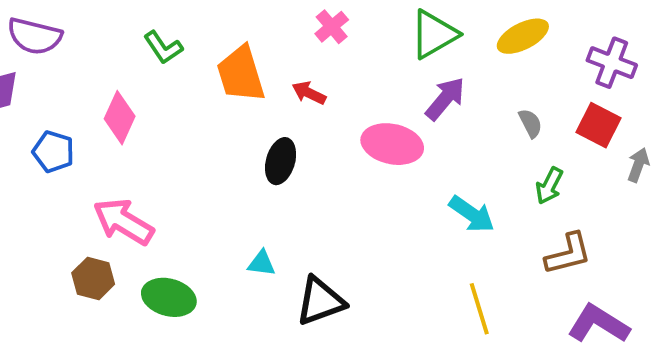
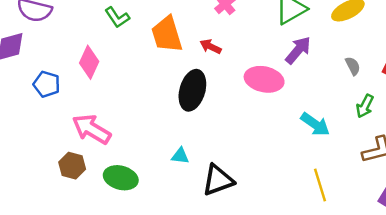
black ellipse: (281, 161) -> (192, 90), size x1.4

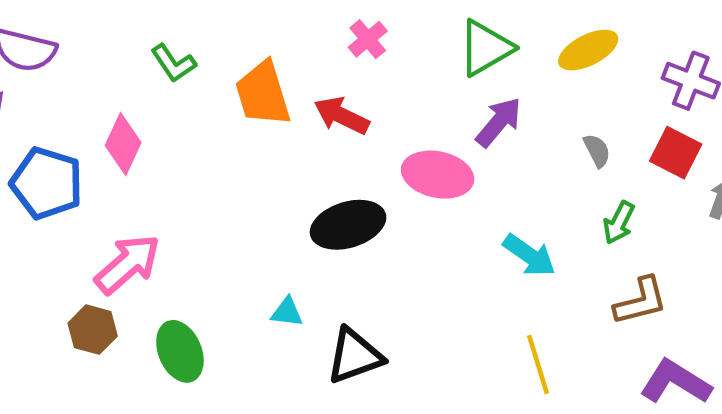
red arrow: (211, 47) -> (341, 116), size x1.4
blue pentagon: (47, 84) -> (47, 183), size x1.5
black ellipse: (192, 90) -> (348, 225), moved, turned 57
pink arrow: (92, 129) -> (128, 264), turned 108
green ellipse: (121, 178) -> (180, 351), turned 52

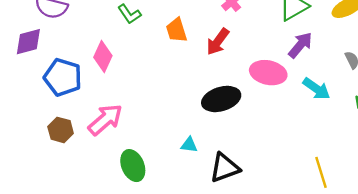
orange trapezoid: (263, 94) -> (176, 30), size x0.7
red arrow: (341, 116) -> (218, 42), turned -80
cyan arrow: (529, 255) -> (316, 89), moved
brown hexagon: (93, 330) -> (61, 130), moved

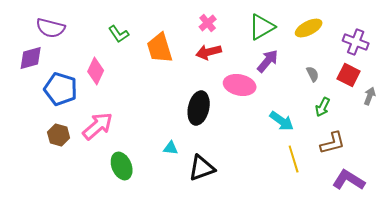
orange trapezoid: (176, 30) -> (160, 48), size x1.4
red arrow: (218, 42) -> (209, 52), moved, turned 40
cyan arrow: (316, 89) -> (282, 121), moved
black ellipse: (221, 99) -> (199, 108), turned -60
yellow line: (321, 172) -> (294, 159), moved

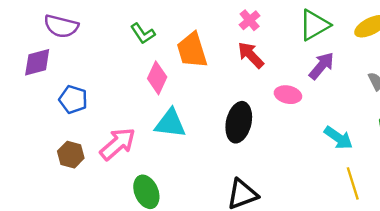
red arrow: (209, 52) -> (251, 55), turned 60
pink diamond: (96, 71) -> (157, 78), moved
pink ellipse: (240, 85) -> (288, 95), size x0.7
blue pentagon: (61, 89) -> (73, 99), size x0.7
cyan triangle: (171, 148) -> (170, 123), moved, size x1.8

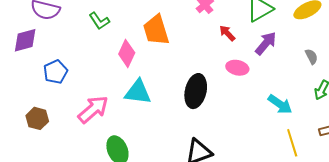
green L-shape: (143, 33) -> (99, 21), moved
red arrow: (251, 55) -> (227, 33), moved, size x0.7
blue pentagon: (73, 99) -> (56, 72), turned 30
brown hexagon: (71, 155) -> (37, 118), moved

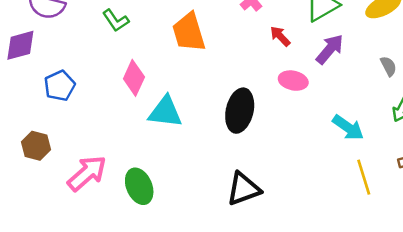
pink diamond: (127, 53) -> (134, 78), moved
pink arrow: (93, 109) -> (87, 173), moved

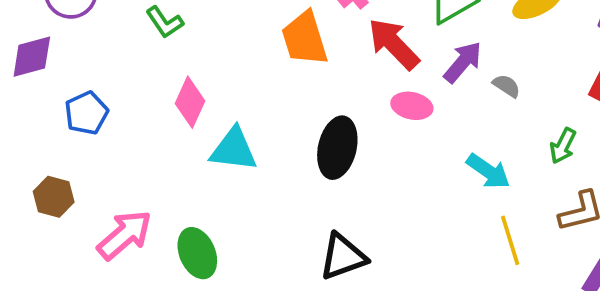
orange trapezoid: (189, 32) -> (305, 39), moved
red arrow: (280, 36) -> (394, 44), size x1.8
gray semicircle: (388, 66) -> (506, 86), moved, turned -30

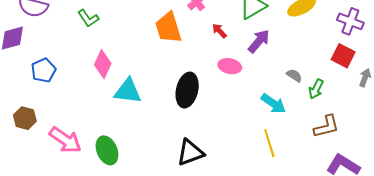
red arrow: (394, 44) -> (219, 31), size x0.5
gray semicircle: (506, 86) -> (294, 75), moved
pink arrow: (125, 235) -> (65, 140), turned 76
yellow line: (510, 240) -> (269, 143), moved

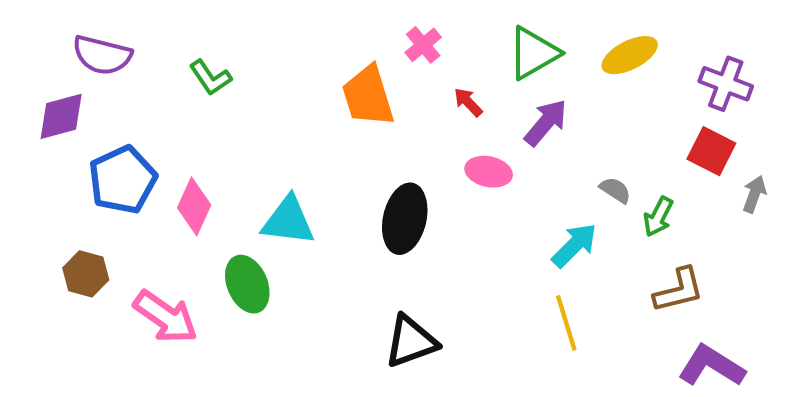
pink diamond: (103, 64) -> (194, 206), moved
blue pentagon: (44, 70) -> (123, 180), size x1.4
cyan arrow: (273, 104) -> (574, 245), turned -80
green ellipse: (107, 150) -> (247, 284), moved

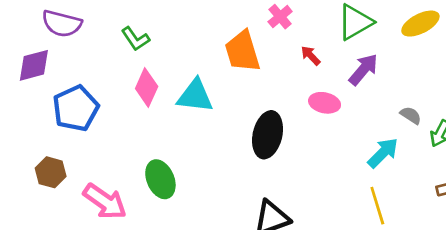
pink diamond: (194, 206) -> (147, 87), moved
cyan triangle: (288, 221) -> (195, 96), moved

